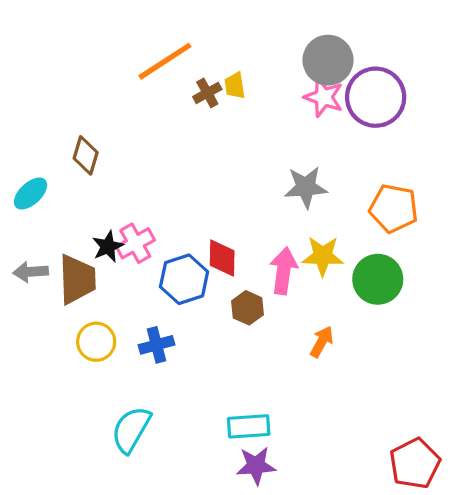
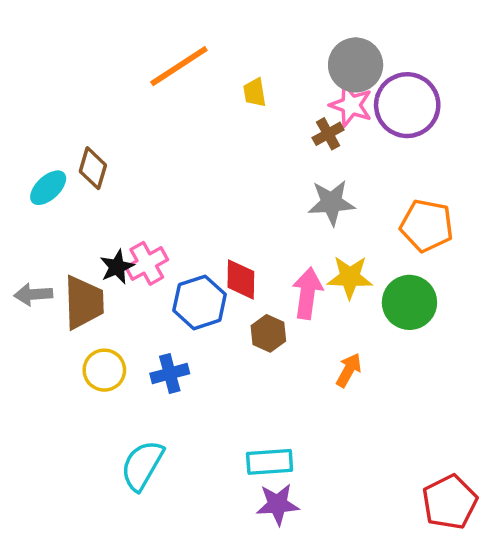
brown cross: (207, 93) -> (328, 134), moved
cyan ellipse: (31, 194) -> (48, 188), moved

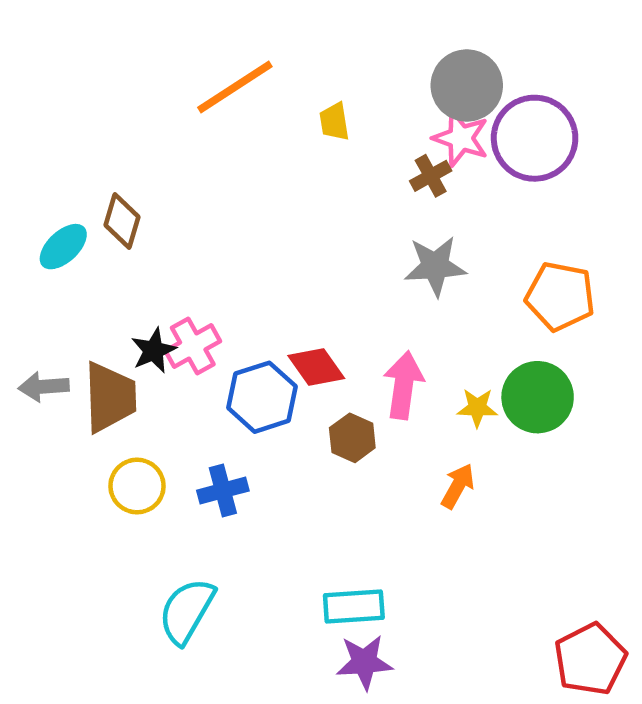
yellow star: (350, 277) -> (477, 408), moved, size x0.7
red diamond: (241, 279) -> (316, 367), turned -36

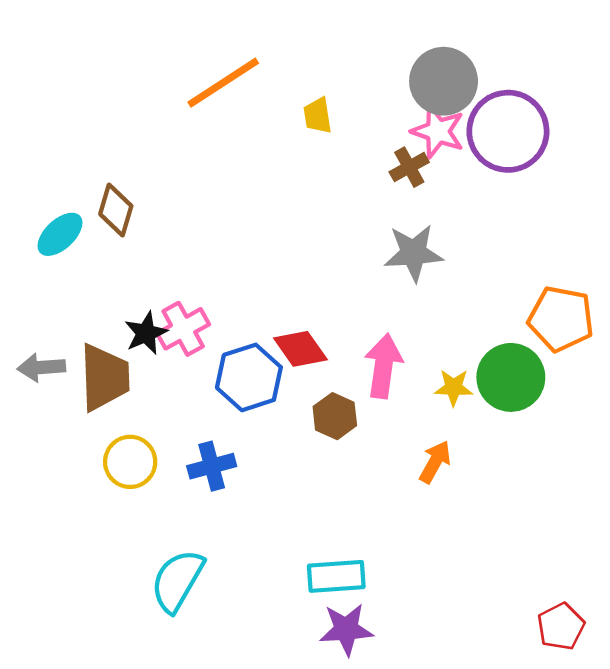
orange pentagon: (560, 296) -> (561, 319), moved
red pentagon: (590, 659) -> (561, 626), size x0.7

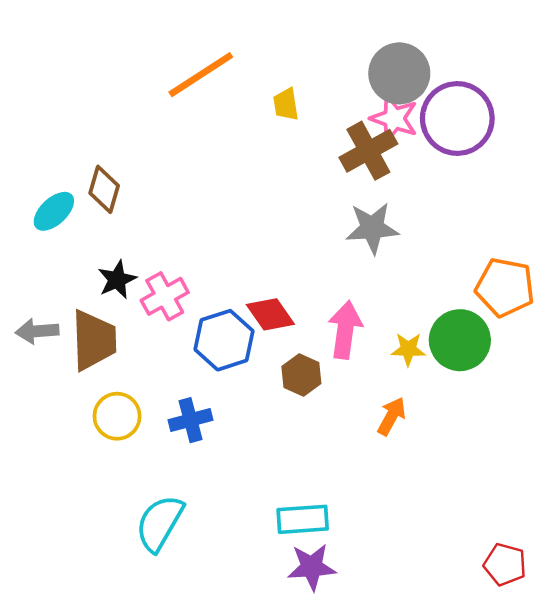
brown cross: (409, 167) -> (368, 151), size x1.6
black star: (146, 333) -> (117, 280), moved
red pentagon: (561, 626) -> (505, 564), turned -30

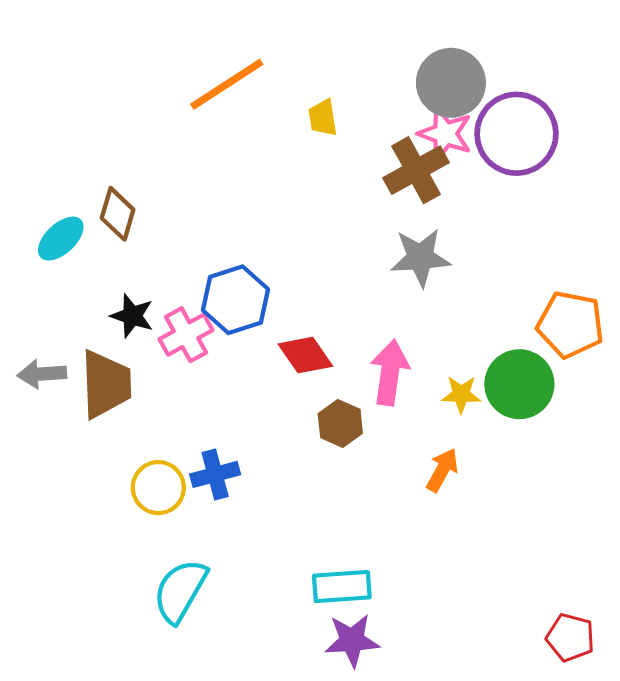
black star: (117, 280) -> (132, 316), turned -30
blue hexagon: (224, 340) -> (235, 300), moved
yellow circle: (117, 416) -> (158, 488), moved

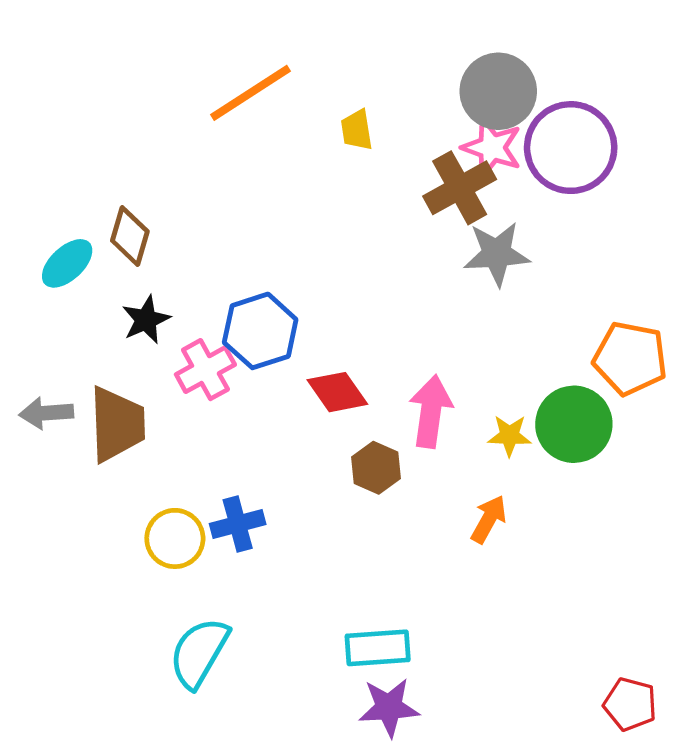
gray star: (420, 258) -> (497, 254), moved
black star: (132, 316) -> (146, 320), moved, turned 30

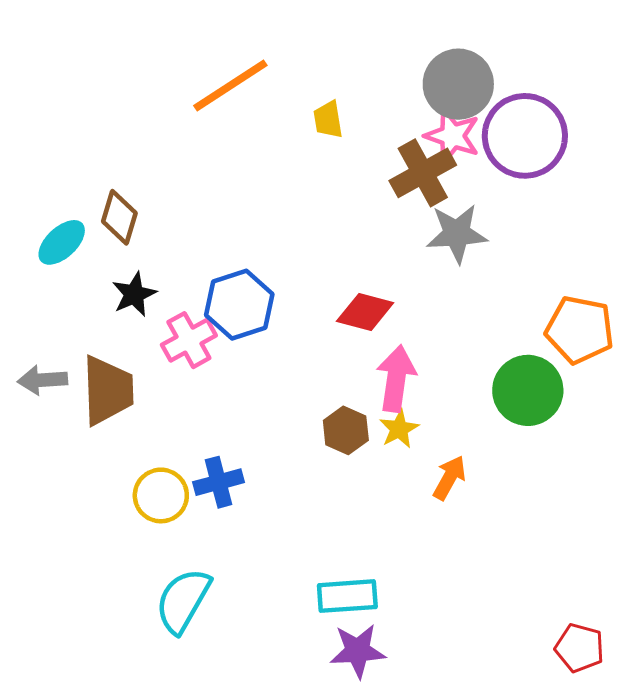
red diamond: (337, 392) -> (365, 312), moved, turned -40
yellow star: (510, 436) -> (399, 429), moved, turned -30

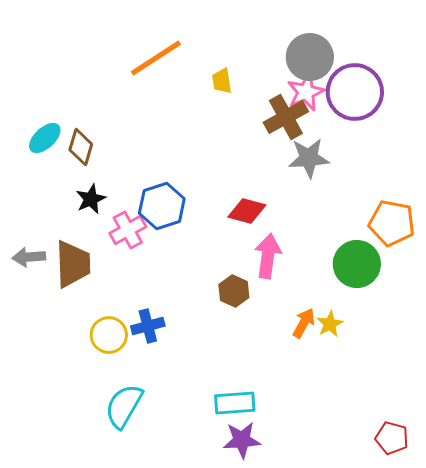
pink star: (452, 136) -> (306, 92), turned 30
cyan ellipse: (62, 242) -> (45, 138), moved
yellow star: (399, 429) -> (330, 324), moved

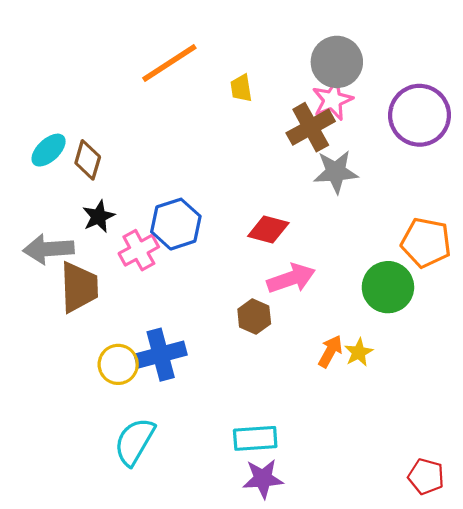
purple circle: (355, 92) -> (420, 115), moved
pink arrow: (268, 256) -> (291, 278), turned 63
gray arrow: (29, 257) -> (49, 249), moved, size x1.4
blue cross: (148, 326) -> (161, 355), size x1.4

